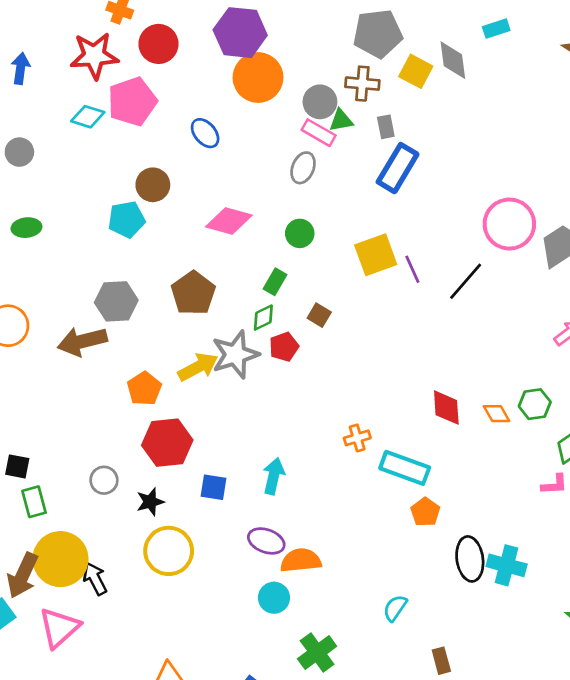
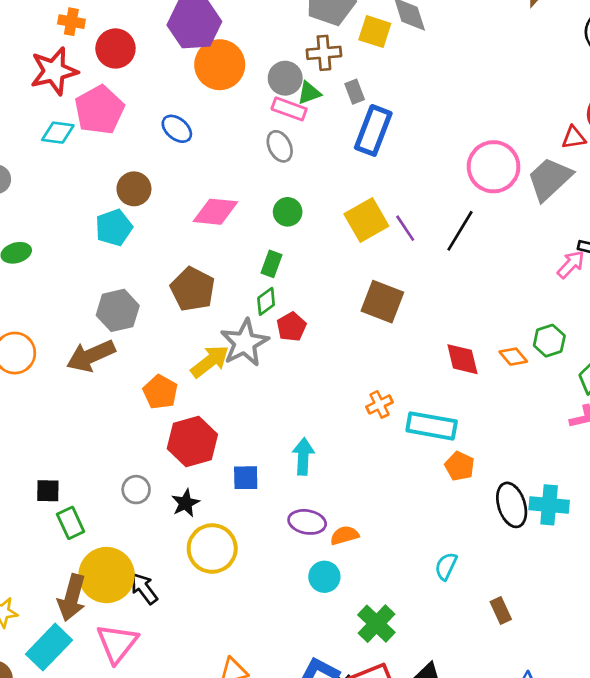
gray ellipse: (303, 168) -> (280, 146), turned -40
brown square: (319, 315) -> (382, 302), moved, size x1.8
orange semicircle: (301, 560) -> (345, 535), size x0.7

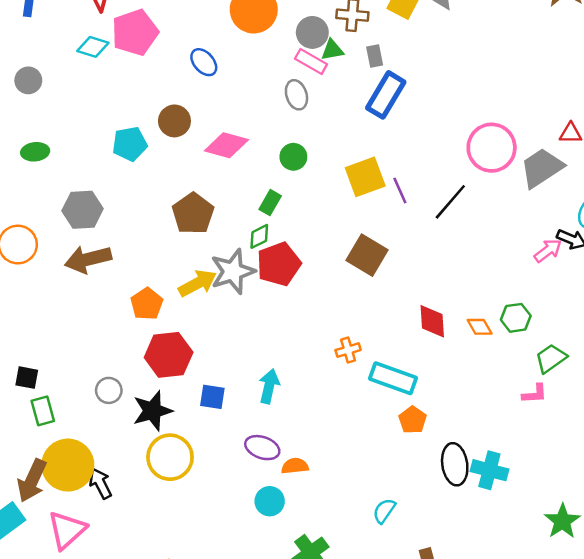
brown circle: (134, 189) -> (174, 121), moved
gray hexagon: (118, 310) -> (83, 210), moved
red pentagon: (291, 327) -> (279, 264), size x1.6
black star: (186, 503) -> (153, 411), size x1.5

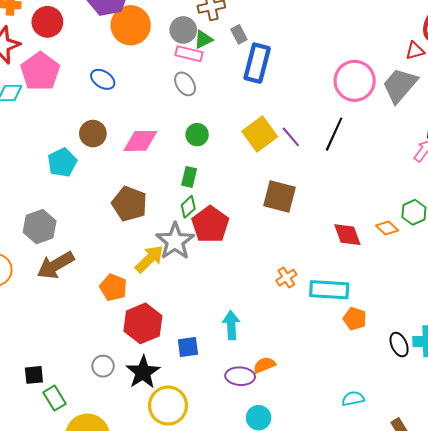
black ellipse: (455, 464) -> (399, 345), size x0.7
orange semicircle: (295, 466) -> (264, 365), moved
cyan semicircle: (384, 511) -> (353, 399), turned 60

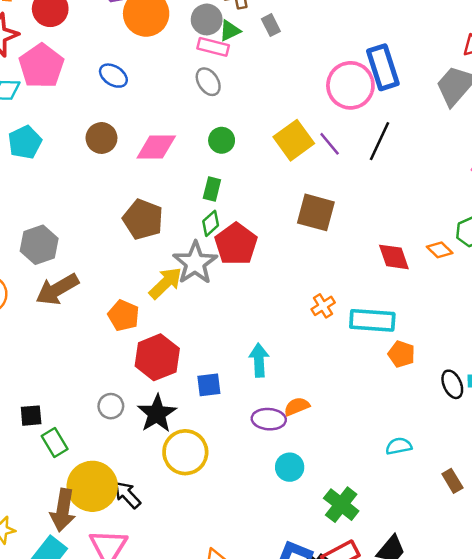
blue rectangle: (257, 63) -> (383, 67), moved, turned -33
pink circle: (355, 81) -> (350, 85), moved
cyan pentagon: (62, 162) -> (25, 142), moved

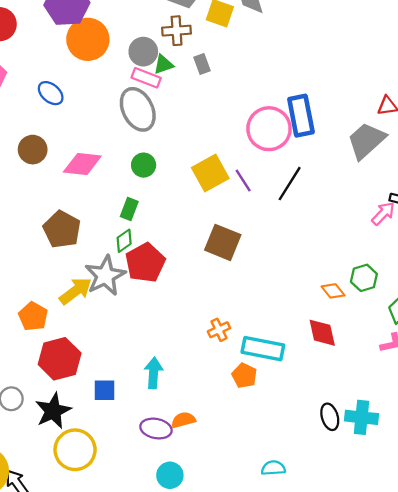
gray ellipse: (208, 82) -> (138, 109), size x1.6
red diamond: (394, 257) -> (322, 333), moved
orange pentagon: (401, 354) -> (244, 376), moved

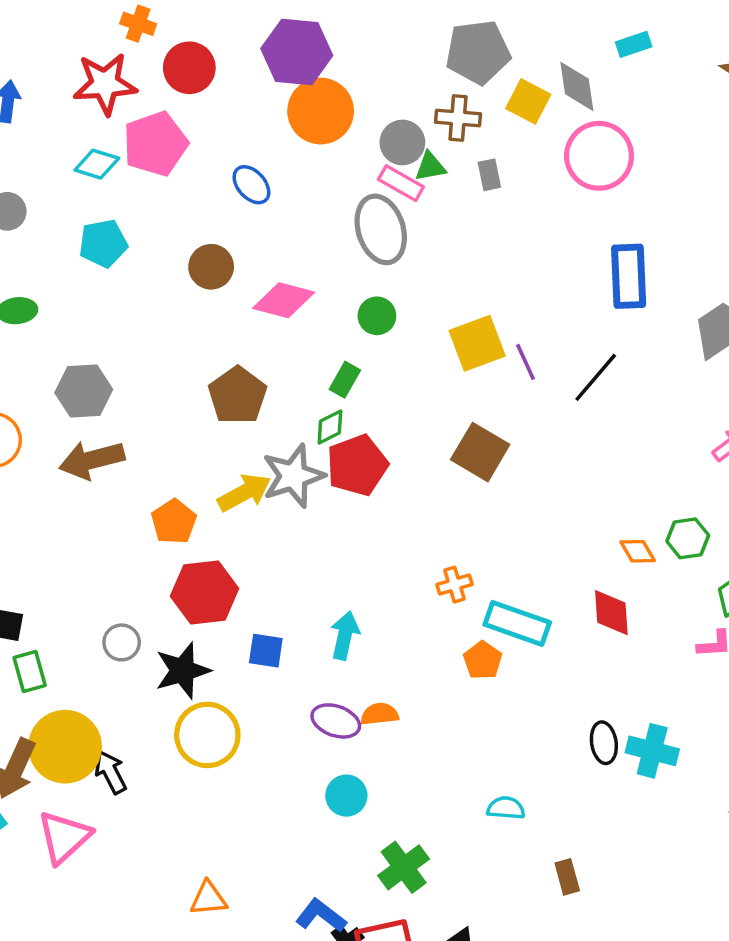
pink circle: (269, 129) -> (599, 156), moved

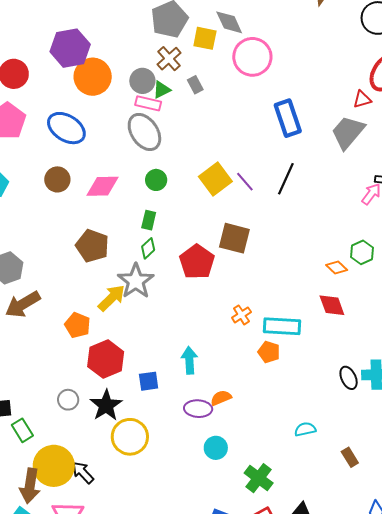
brown cross: (458, 118) -> (169, 59), turned -30
blue ellipse: (251, 185) -> (66, 128), size x1.6
red pentagon: (357, 465) -> (197, 262), moved

